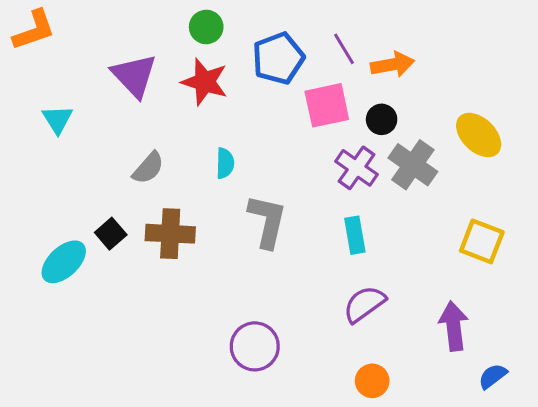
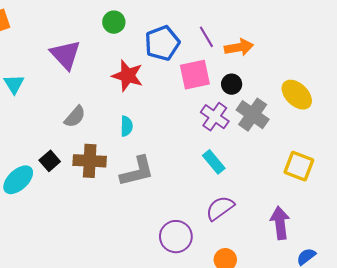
red star: (205, 82) -> (128, 76), moved
cyan semicircle: (225, 163) -> (126, 126), moved
gray L-shape: (267, 221) -> (137, 171), moved, turned 63
cyan rectangle: (355, 235) -> (214, 162), turned -30
purple circle: (255, 346) -> (176, 237), moved

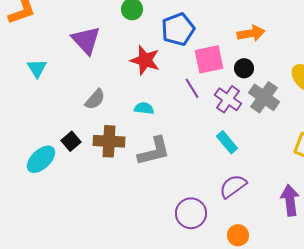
purple line: (206, 37) -> (192, 88), moved
cyan semicircle: (126, 126) -> (144, 108), turned -84

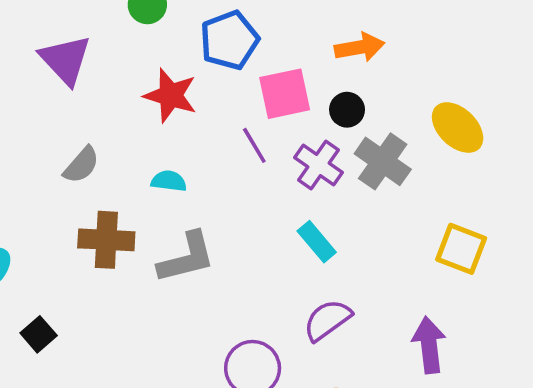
black square: (71, 141) -> (39, 334), moved

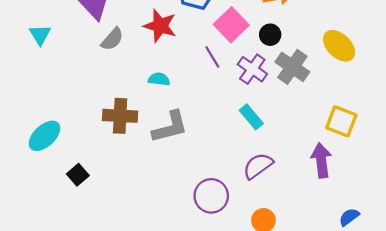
pink square: (285, 94) -> (231, 25), turned -32
gray semicircle: (81, 165) -> (112, 39), moved
purple arrow: (429, 345) -> (321, 160), moved

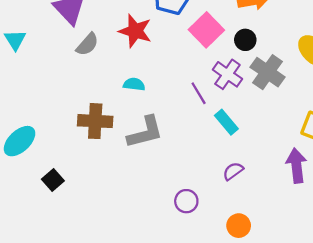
purple line: (212, 57) -> (199, 93), moved
purple semicircle: (258, 166) -> (233, 171), size x0.7
purple circle: (211, 196) -> (186, 201), size x0.7

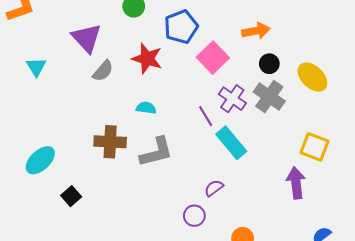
black circle: (245, 40) -> (269, 64), moved
cyan rectangle: (226, 122) -> (231, 143), size x1.4
purple semicircle: (233, 171) -> (214, 188), moved

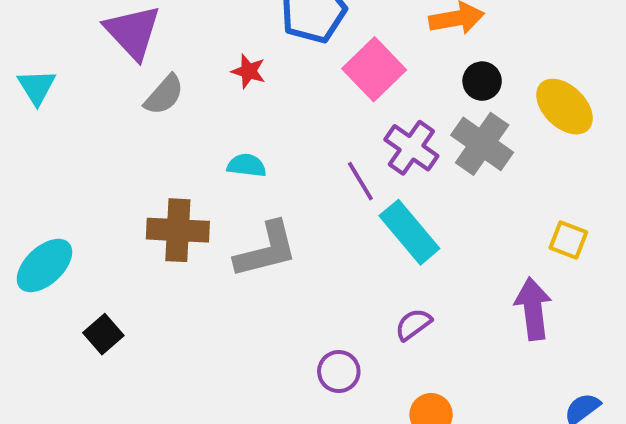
red star: (147, 59) -> (249, 71), size x0.6
yellow square: (314, 147) -> (568, 240), size x0.7
purple semicircle: (214, 188) -> (413, 324), moved

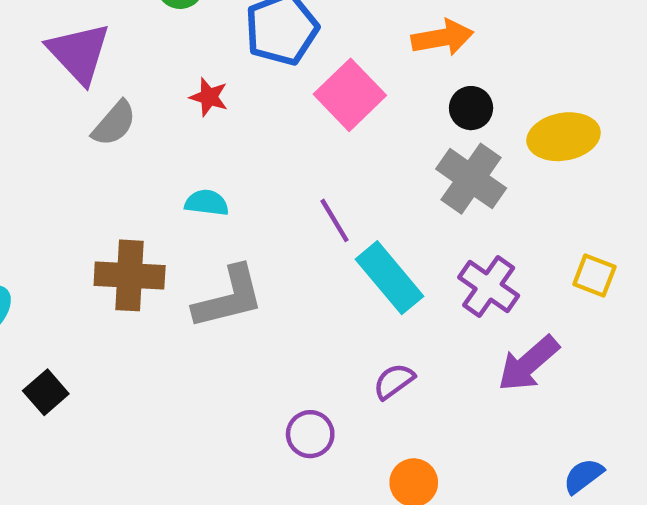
yellow ellipse: (564, 107) -> (564, 137), turned -54
purple cross: (411, 148) -> (489, 286), moved
yellow square: (568, 240) -> (594, 275), moved
purple arrow: (533, 309) -> (528, 364), turned -124

